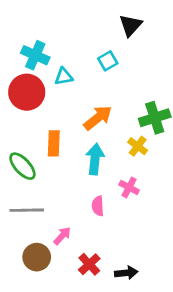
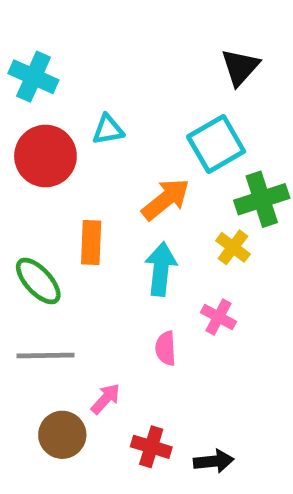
black triangle: (131, 25) -> (240, 67), moved
cyan cross: (35, 55) -> (33, 77), moved
cyan square: (108, 61) -> (216, 144), moved, size x1.6
red cross: (89, 264) -> (151, 447), turned -30

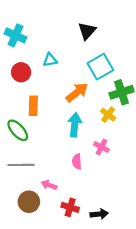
black triangle: (240, 67) -> (87, 31), moved
red circle: (45, 156) -> (21, 72), size x0.7
orange rectangle: (91, 243) -> (33, 106), moved
pink arrow: (106, 399) -> (49, 185), turned -112

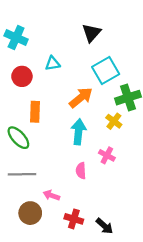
black arrow: (99, 214) -> (104, 226), turned 48

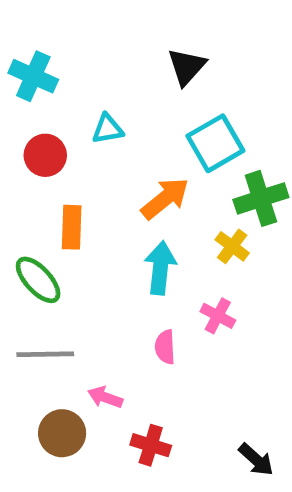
black arrow: (104, 226) -> (256, 460), moved

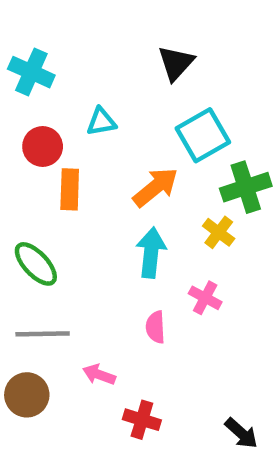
orange rectangle: (72, 227) -> (70, 189), moved
brown circle: (62, 433) -> (27, 395), moved

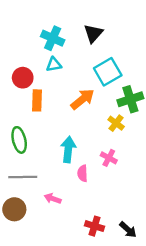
cyan cross: (31, 72) -> (53, 38), moved
cyan arrow: (151, 253) -> (68, 149), moved
green ellipse: (36, 264) -> (19, 140), turned 30
red cross: (142, 420) -> (94, 226), moved

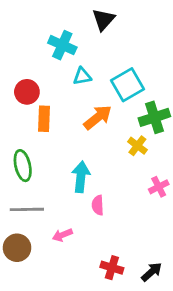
black triangle: (93, 33) -> (103, 20), moved
cyan triangle: (54, 65) -> (82, 76), moved
pink cross: (109, 158) -> (159, 187), moved, turned 35
pink arrow: (53, 199) -> (62, 235), turned -42
black arrow: (128, 230) -> (152, 272), turned -84

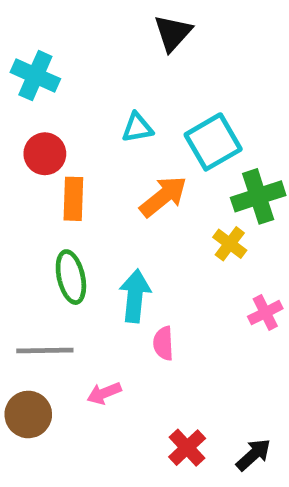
cyan cross: (62, 45) -> (35, 76), moved
green ellipse: (23, 166) -> (71, 277), moved
red cross: (112, 268) -> (187, 448), turned 30

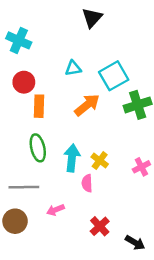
yellow cross: (230, 244) -> (100, 161), moved
red cross: (187, 448) -> (100, 226), moved
black arrow: (253, 455) -> (135, 243), turned 72

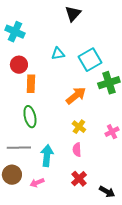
orange arrow: (87, 105) -> (76, 96), moved
cyan arrow: (72, 158) -> (47, 156), moved
pink semicircle: (87, 183) -> (77, 150), moved
pink arrow: (55, 210) -> (37, 183), moved

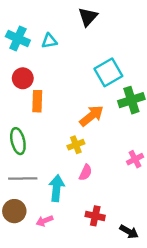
cyan triangle: (58, 54) -> (49, 41), moved
green ellipse: (30, 117) -> (18, 141), moved
yellow cross: (79, 127) -> (76, 145), moved, turned 32
pink semicircle: (77, 150) -> (86, 172), moved, turned -152
red cross: (79, 179) -> (95, 216), turned -35

